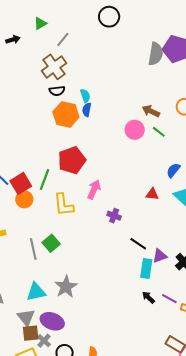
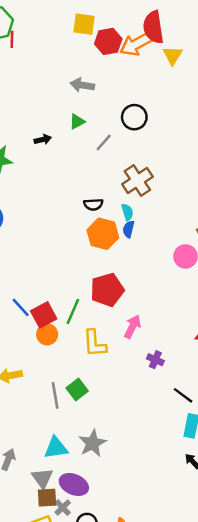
black circle: (109, 17) -> (134, 117), moved
brown cross: (54, 67) -> (137, 181), moved

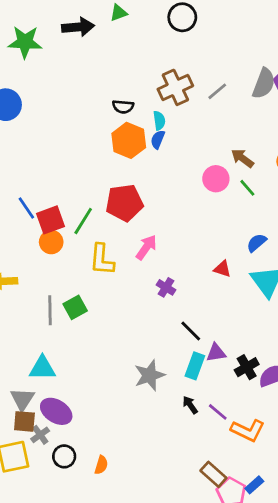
black arrow: (43, 139) -> (78, 27), size x1.6
gray line: (104, 142) -> (217, 91), moved
gray star: (92, 443) -> (150, 375), moved

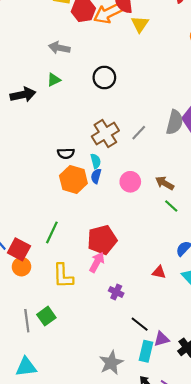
pink circle: (216, 179) -> (130, 182), moved
red pentagon: (124, 203) -> (102, 240), moved
red square: (51, 220) -> (19, 249), turned -35
green line: (83, 221) -> (52, 232), moved

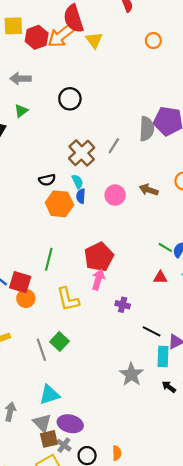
green line: (171, 206) -> (165, 247), moved

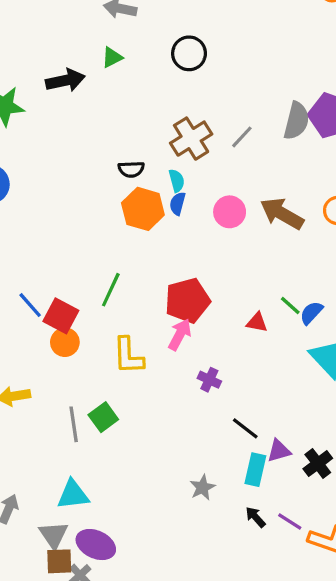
brown arrow: (149, 190) -> (282, 214), size x1.5
red triangle: (160, 277) -> (257, 322), moved
gray star: (131, 374) -> (202, 487), size x0.7

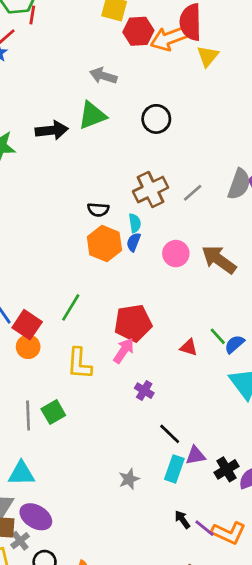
green triangle: (112, 57) -> (92, 115), size x1.6
black arrow: (255, 517) -> (182, 520), moved
purple line: (290, 521) -> (205, 528), moved

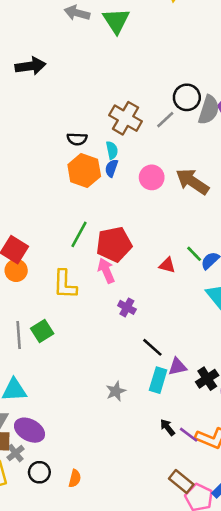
green triangle: (92, 115) -> (116, 21), moved, turned -40
black circle: (156, 119) -> (187, 97), moved
brown cross: (150, 190) -> (126, 118), turned -32
green line: (71, 307) -> (79, 234), moved
pink arrow: (124, 351) -> (106, 271), turned -55

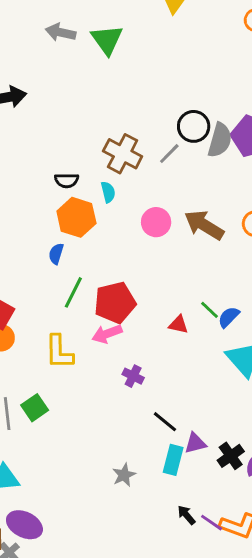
blue semicircle: (111, 168) -> (56, 254), moved
pink arrow: (106, 271) -> (107, 334), turned -85

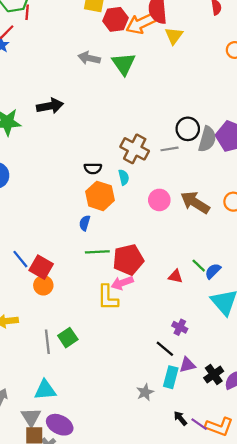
gray line: (169, 154) -> (170, 149), turned 36
green line: (73, 292) -> (97, 252), turned 60
yellow L-shape: (59, 352) -> (108, 298), moved
purple cross: (133, 376) -> (180, 327), moved
gray star: (124, 475) -> (145, 392), moved

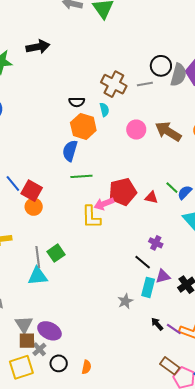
blue semicircle: (85, 223) -> (70, 151), size x1.5
red pentagon: (128, 260) -> (123, 192), moved
cyan triangle: (45, 390) -> (38, 276), moved

